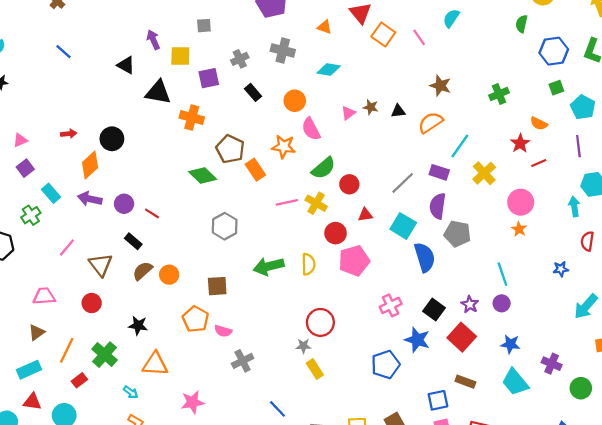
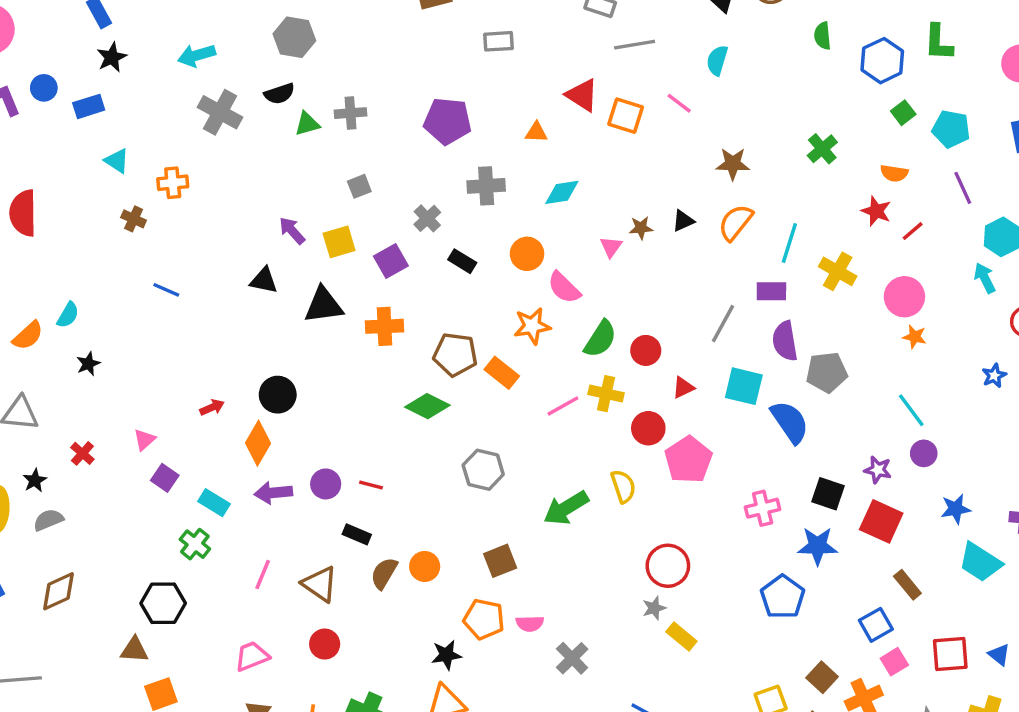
pink cross: (391, 305) -> (763, 508), turned 30
black star: (138, 326) -> (446, 655), moved
brown rectangle: (465, 382) -> (907, 585), turned 48

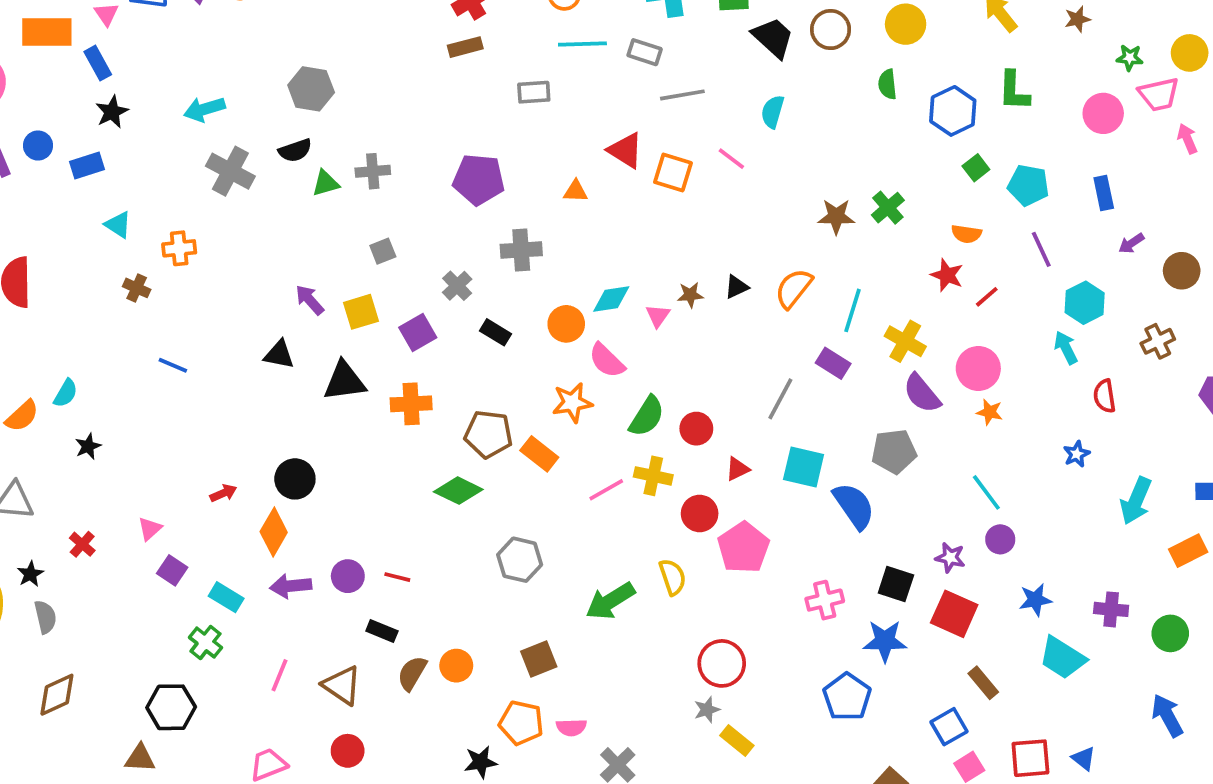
brown star: (733, 164) -> (836, 216), moved
cyan diamond: (562, 192) -> (611, 299), moved
purple rectangle: (771, 291) -> (833, 363), turned 32
purple semicircle: (785, 341) -> (922, 393), moved, turned -30
gray semicircle: (48, 520) -> (45, 617), turned 100

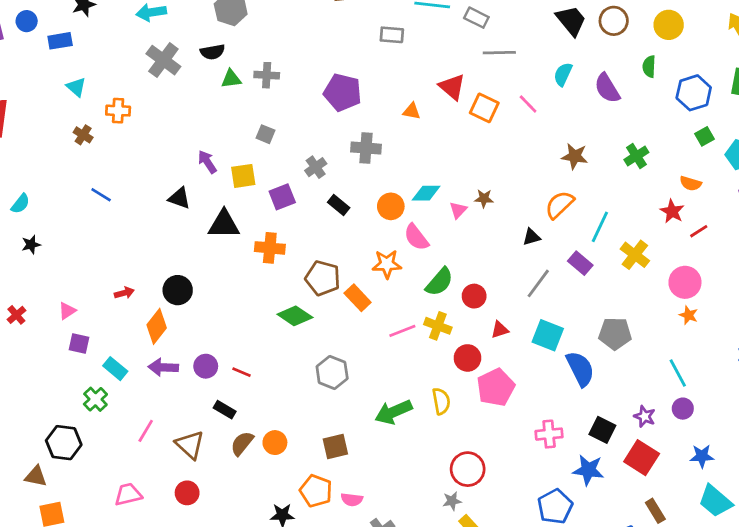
brown star: (836, 216) -> (575, 156), moved
gray square: (383, 251) -> (265, 134), turned 36
black triangle: (736, 287) -> (532, 237), moved
purple semicircle: (922, 393) -> (607, 88), moved
purple square: (172, 570) -> (79, 343), turned -30

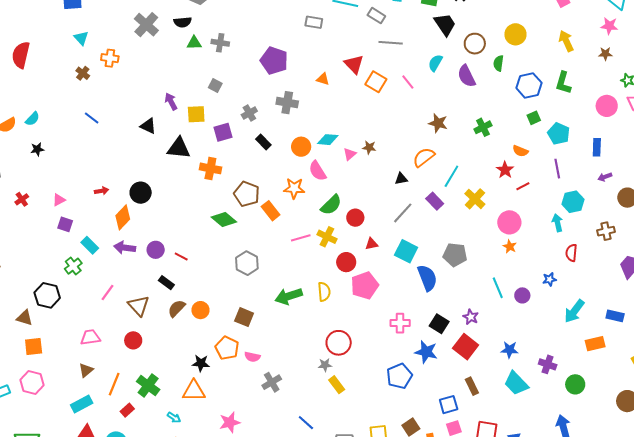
brown circle: (614, 21) -> (475, 44), moved
purple circle: (683, 409) -> (522, 295), moved
brown square: (335, 446) -> (244, 317), turned 30

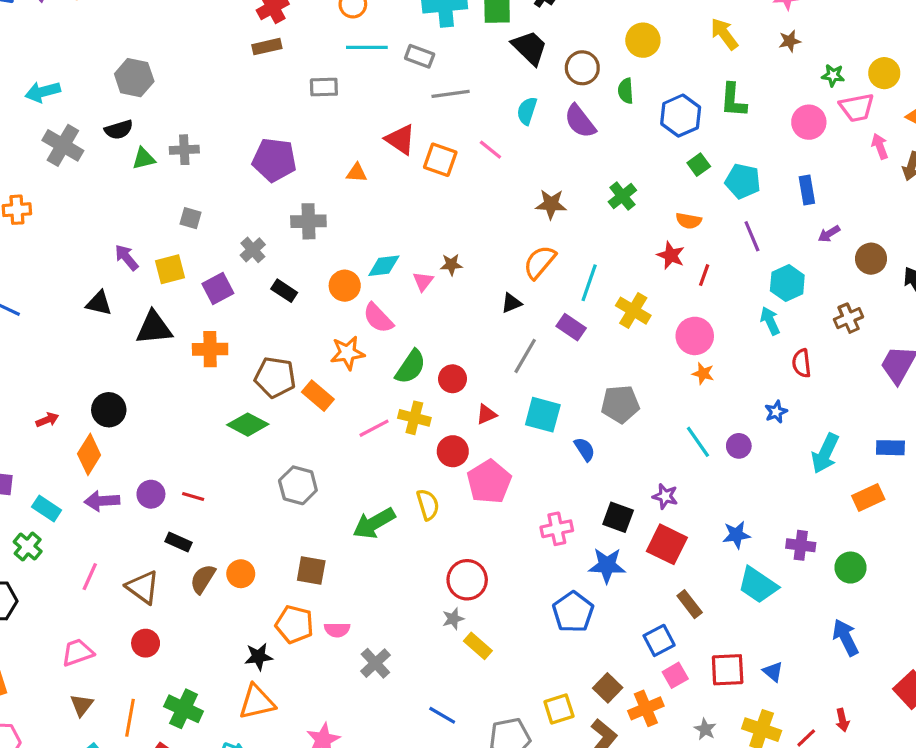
red line: (523, 186) -> (704, 275), turned -32
blue semicircle: (427, 278) -> (585, 449), size x0.6

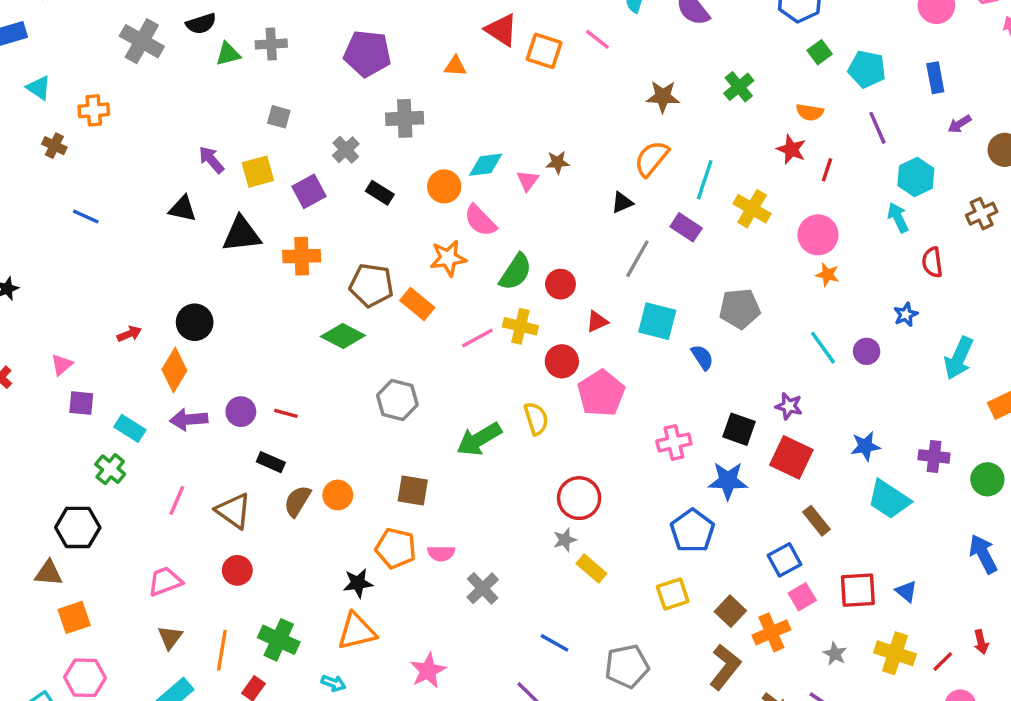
yellow square: (559, 709) -> (673, 594), moved

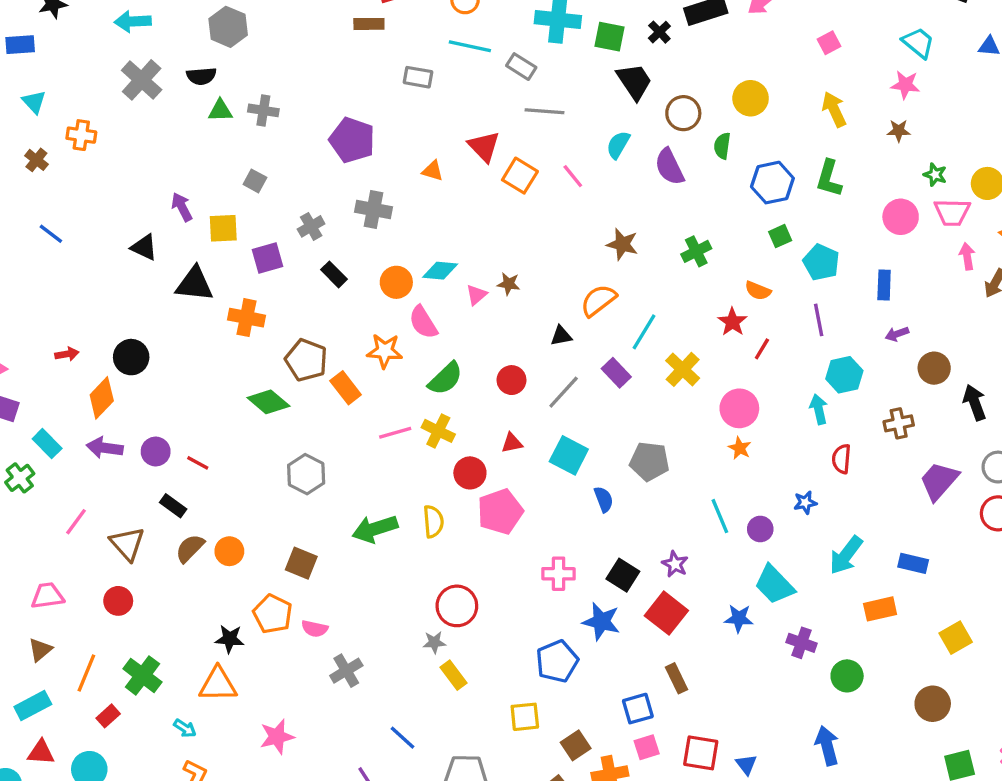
red circle: (560, 284) -> (512, 380), moved
cyan trapezoid: (889, 499) -> (774, 585), moved

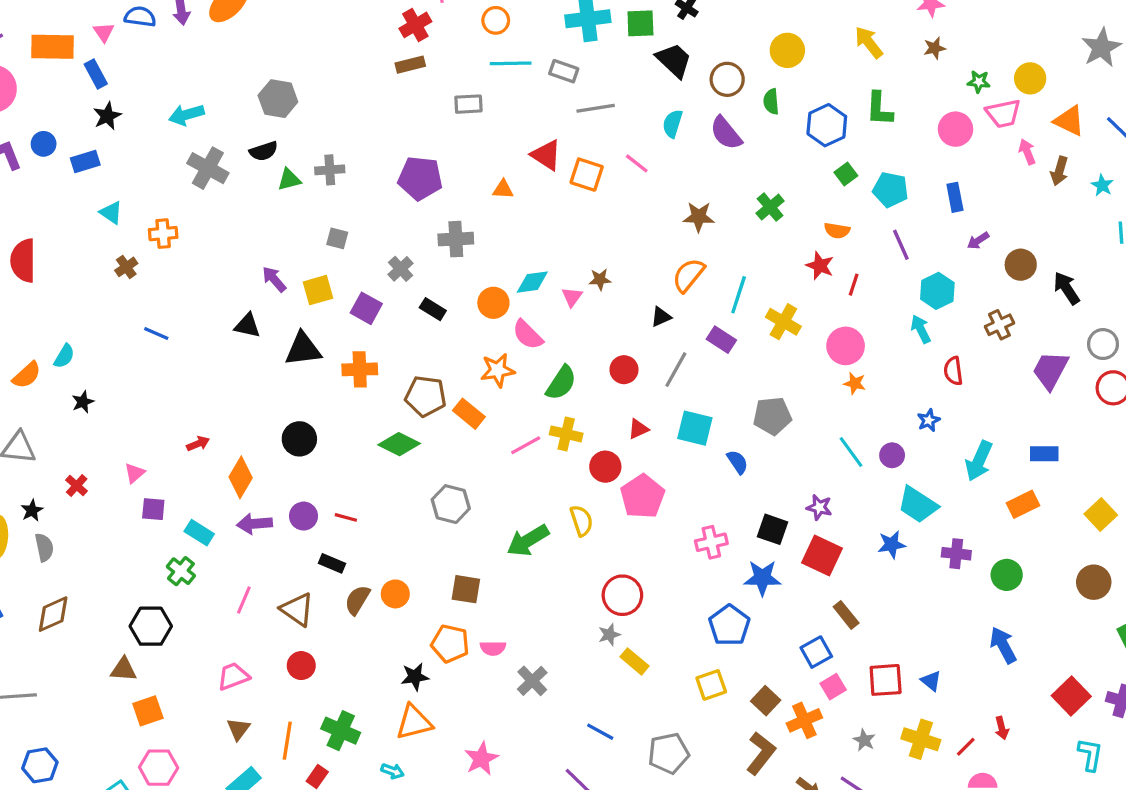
brown cross: (36, 160) -> (126, 267), turned 30
purple square: (267, 258) -> (366, 308), turned -32
black circle: (131, 357) -> (299, 439), moved

